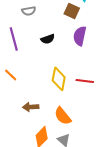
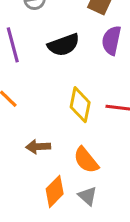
black semicircle: (48, 39) -> (64, 45), size x1.5

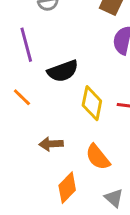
black semicircle: (64, 45) -> (63, 71), moved
gray triangle: (88, 196) -> (114, 198), moved

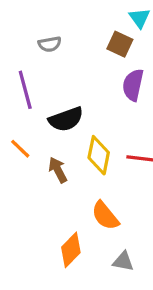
brown arrow: (51, 144) -> (58, 170), moved, turned 65
gray triangle: (114, 198) -> (123, 261), turned -30

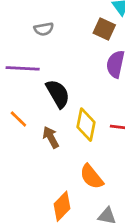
purple line: (25, 90) -> (23, 68), turned -72
black semicircle: (66, 119) -> (58, 94), turned -100

